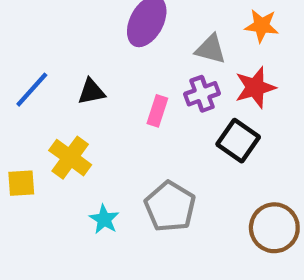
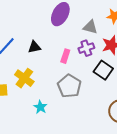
gray pentagon: (170, 207) -> (69, 86), moved

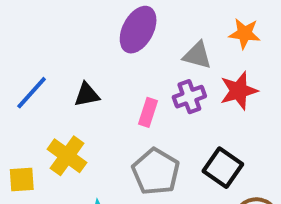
black square: (103, 70) -> (223, 168), moved

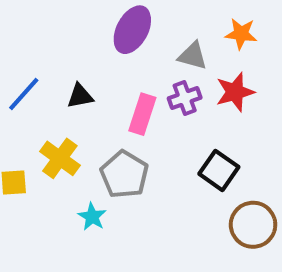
pink rectangle: (148, 112) -> (142, 114), size x1.4
gray pentagon: (156, 172) -> (124, 174), moved

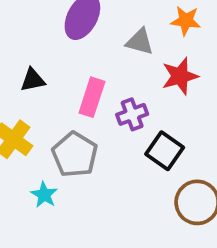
purple cross: (185, 98) -> (132, 114), moved

